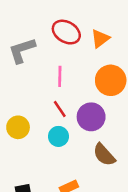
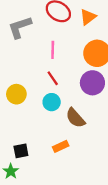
purple circle: (91, 117) -> (92, 83), moved
brown semicircle: (104, 155) -> (75, 118), moved

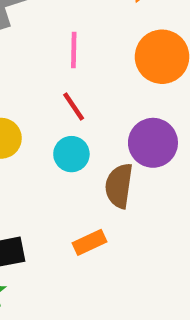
purple circle: (92, 83) -> (153, 143), moved
brown semicircle: (75, 118) -> (119, 186), turned 50

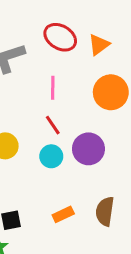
purple circle: (153, 143) -> (88, 149), moved
brown semicircle: (119, 186) -> (105, 211), moved

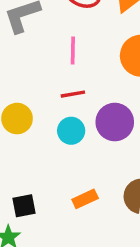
red line: (53, 125) -> (73, 94), turned -66

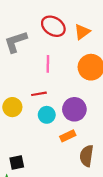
red line: (73, 94) -> (39, 94), moved
orange rectangle: (85, 199) -> (68, 136), moved

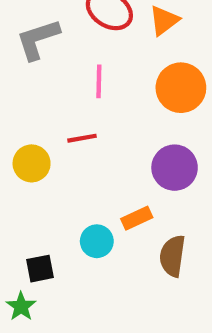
purple circle: (74, 109) -> (175, 168), moved
cyan circle: (47, 115) -> (97, 241), moved

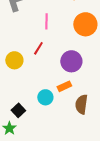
red line: (82, 138) -> (38, 48), turned -48
purple circle: (175, 168) -> (71, 61), moved
black square: (40, 269) -> (18, 110), turned -32

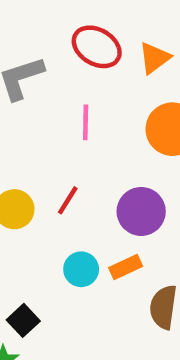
red line: (38, 48) -> (68, 200), moved
cyan circle: (45, 97) -> (81, 269), moved

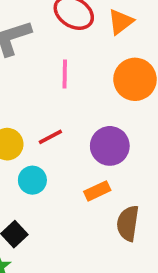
red line: (68, 200) -> (50, 137), turned 30
cyan circle: (81, 269) -> (32, 180), moved

